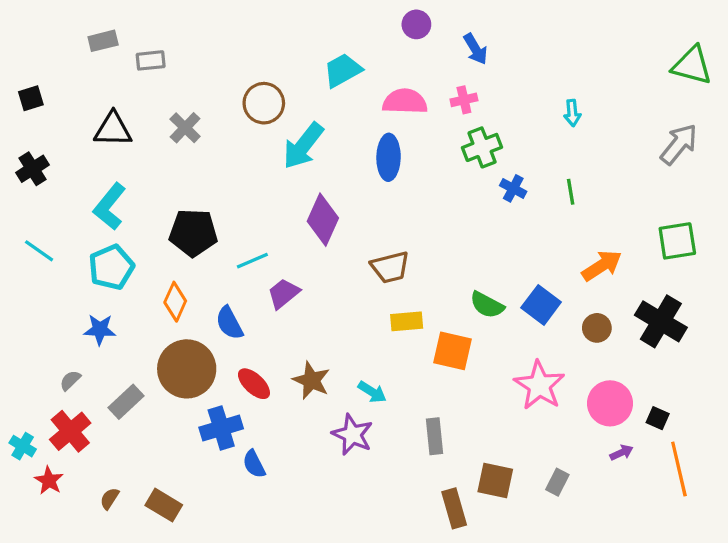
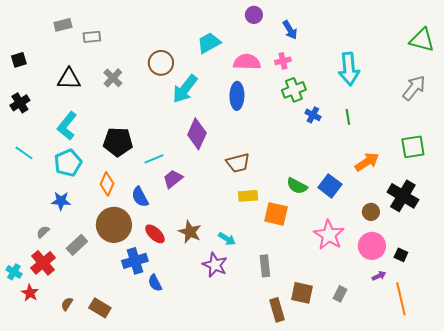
cyan arrow: (572, 113) -> (349, 69), size x2.0
brown circle: (597, 328) -> (371, 212), moved
orange line: (679, 469) -> (401, 299), moved

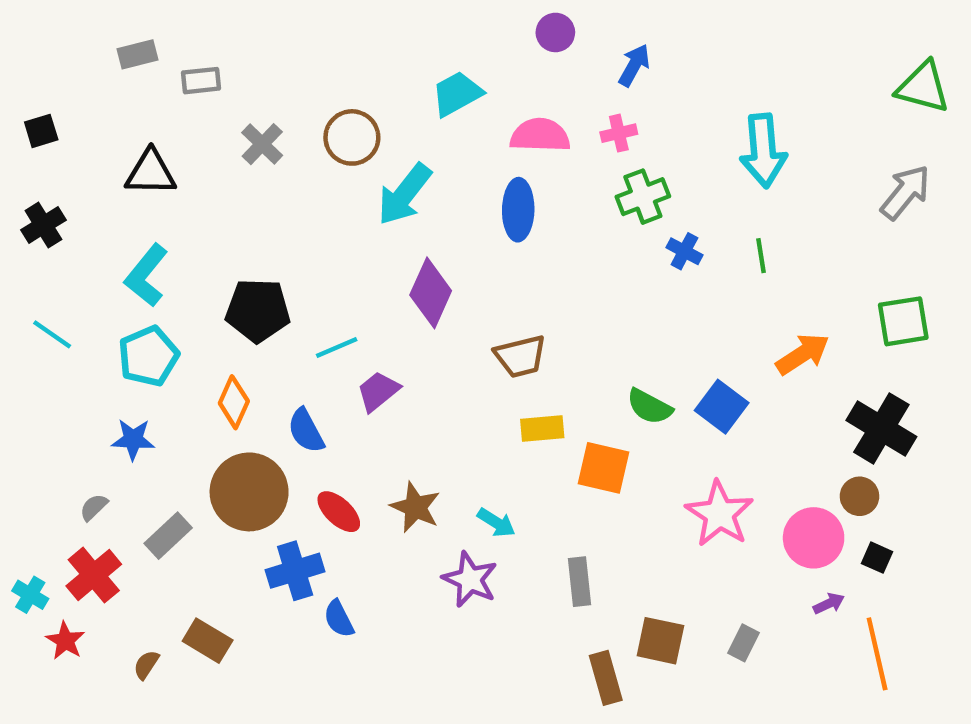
blue arrow: (290, 30) -> (634, 65), turned -120
gray cross: (113, 78) -> (262, 144), moved
brown circle: (371, 212) -> (859, 496), moved
brown rectangle: (100, 308) -> (208, 641), moved

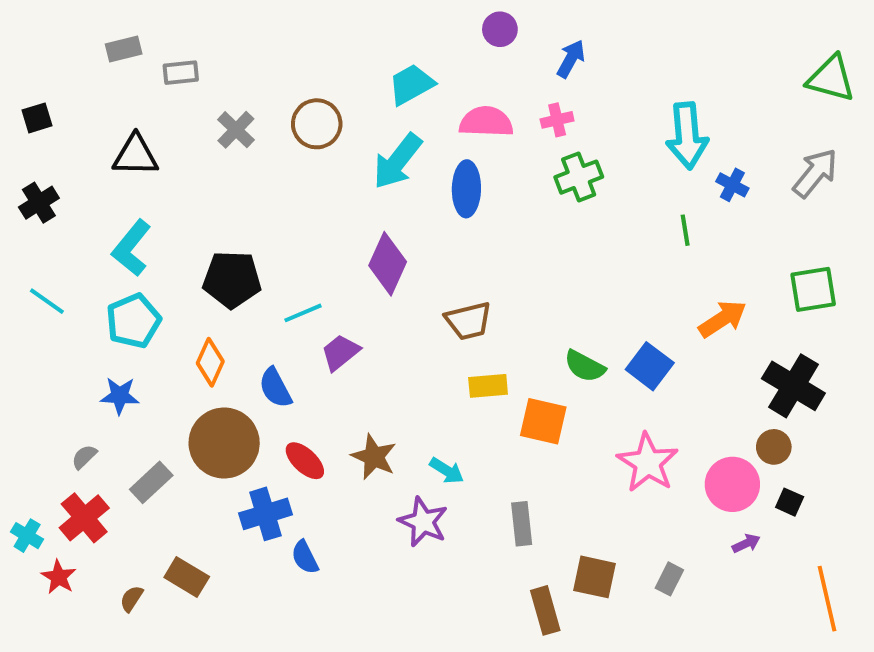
cyan arrow: (404, 194) -> (397, 161), moved
blue cross: (684, 251) -> (732, 185), moved
orange line: (877, 654) -> (827, 599), moved

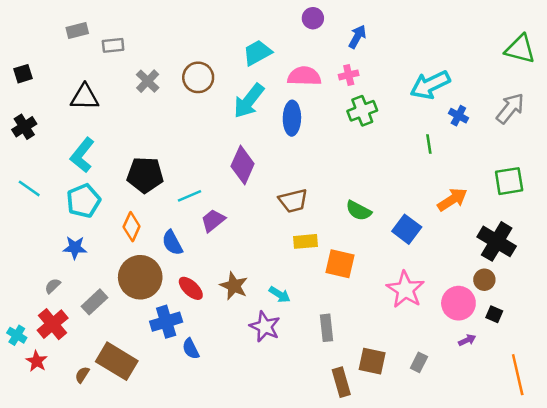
cyan arrow: (687, 136) -> (430, 85), turned 69
green semicircle: (585, 366) -> (359, 211), moved
brown rectangle: (187, 577) -> (117, 361), size x1.5

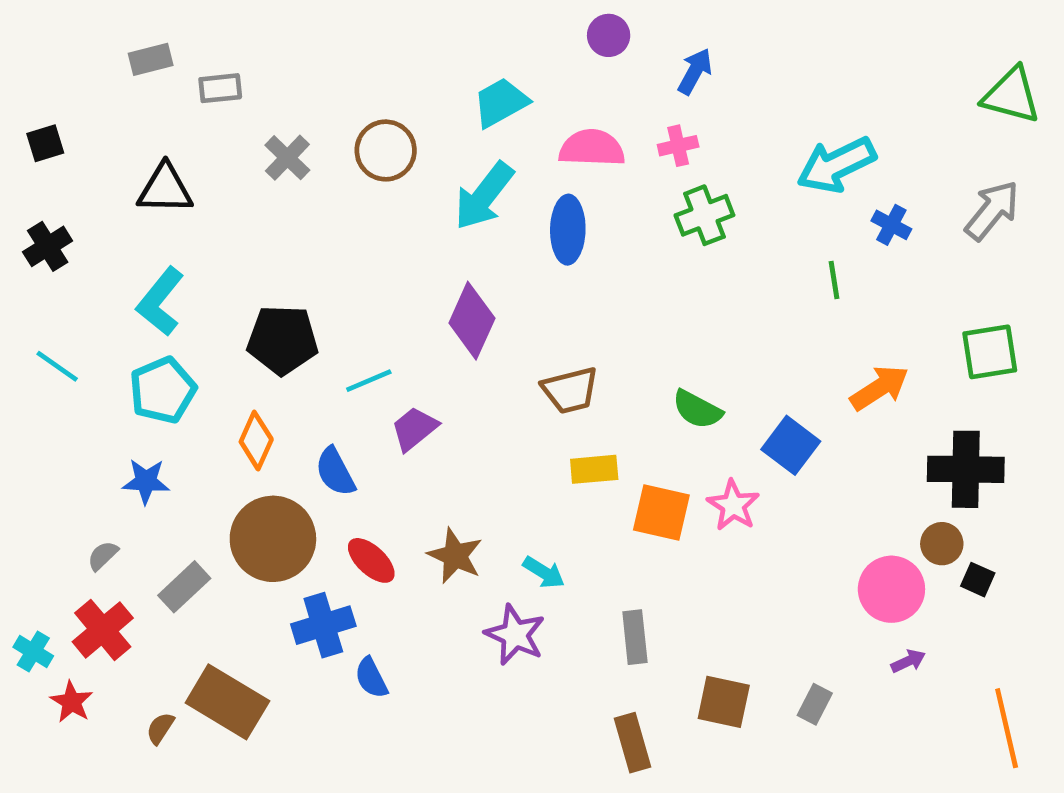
black cross: (497, 241) -> (966, 469), turned -30
pink star: (405, 290) -> (733, 505), moved, size x0.7
black square: (494, 314) -> (978, 580), moved
brown rectangle: (341, 382) -> (633, 743), moved

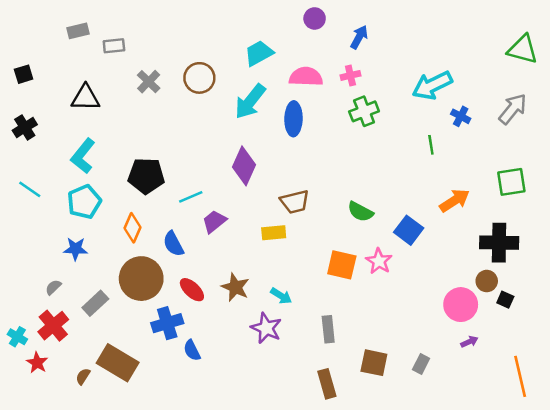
yellow rectangle: (594, 469) -> (274, 233), moved

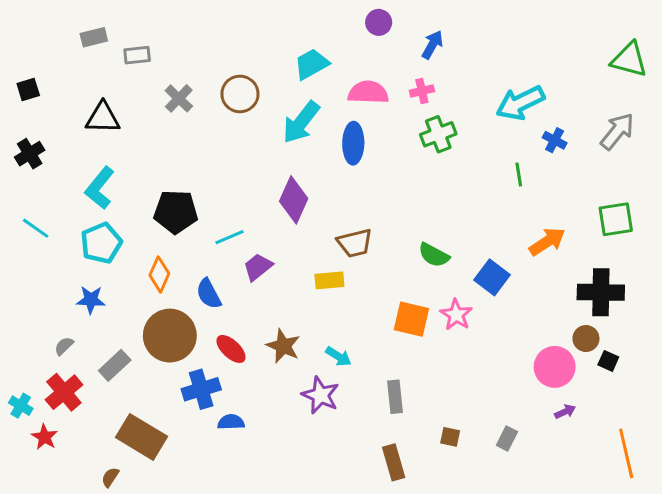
blue semicircle: (192, 350) -> (231, 422), turned 115
brown square: (374, 363) -> (450, 437), size x0.6
brown semicircle: (83, 376) -> (110, 477), moved

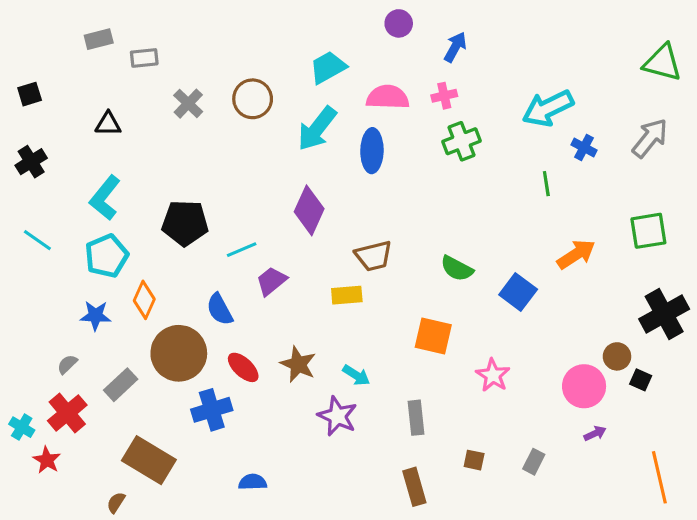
black triangle: (103, 118) -> (108, 124), size x0.7
orange diamond: (159, 274) -> (144, 300), moved
black cross: (601, 292) -> (664, 314), moved, turned -30
pink star: (456, 315) -> (493, 375), moved
blue semicircle: (231, 422) -> (253, 482), moved

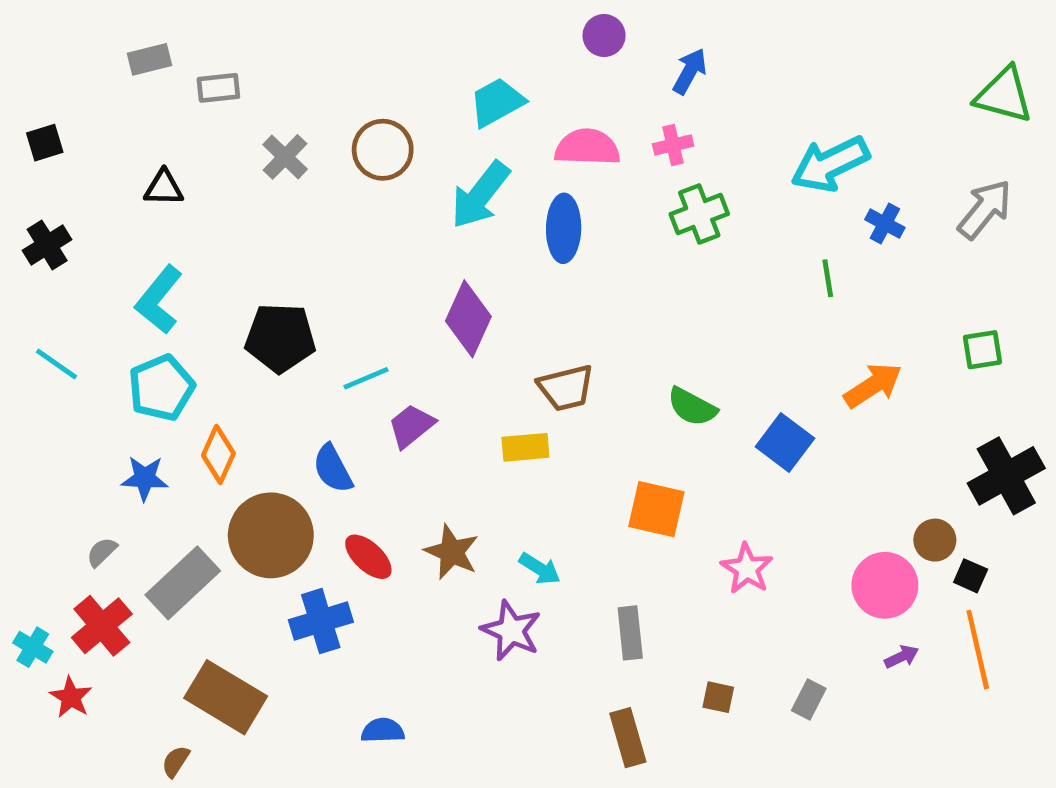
green square: (648, 231) -> (982, 350), size x0.7
gray rectangle: (121, 385) -> (183, 583), size x1.4
orange line: (659, 477) -> (978, 650), moved

